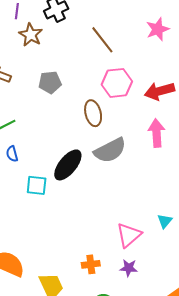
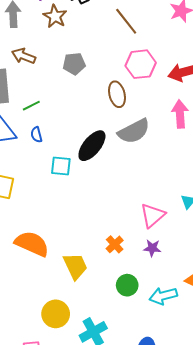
orange cross: (91, 264) -> (115, 244), turned -36

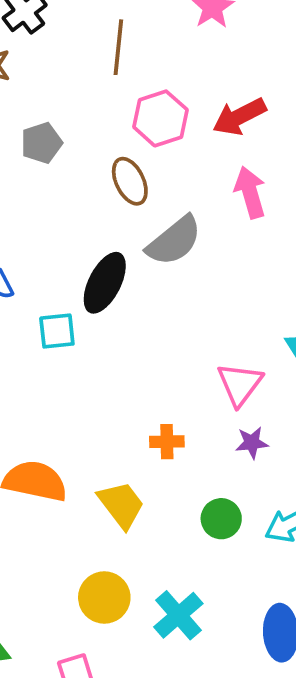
brown line: (126, 21) -> (118, 47), turned 56
orange cross: (115, 244) -> (167, 442), moved, turned -36

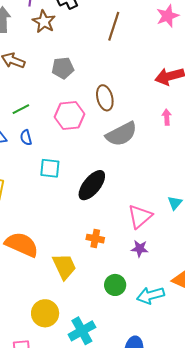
pink hexagon: (160, 118) -> (70, 115), moved
pink arrow: (250, 192) -> (167, 117), size x0.6
black ellipse: (105, 283) -> (92, 185), moved

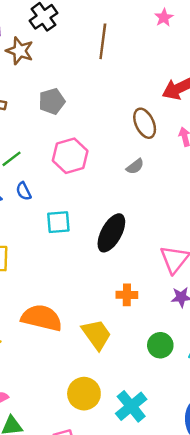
pink star: (168, 16) -> (164, 18), size x0.7
brown ellipse: (105, 98) -> (145, 123), moved
gray semicircle: (121, 134) -> (135, 166), size x0.5

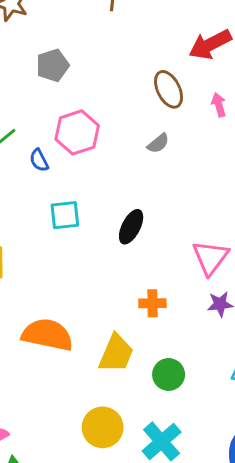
blue semicircle: (24, 191) -> (39, 160), moved
black ellipse: (111, 233) -> (131, 227), size x0.7
yellow trapezoid: (96, 334) -> (116, 353), turned 60
green circle: (160, 345) -> (169, 374), moved

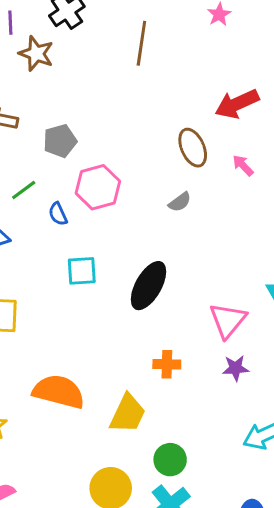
gray pentagon: (53, 65) -> (60, 141), moved
pink arrow: (219, 105) -> (243, 165), turned -30
black ellipse: (131, 227) -> (148, 286), size x1.4
green circle: (169, 374) -> (170, 460), moved

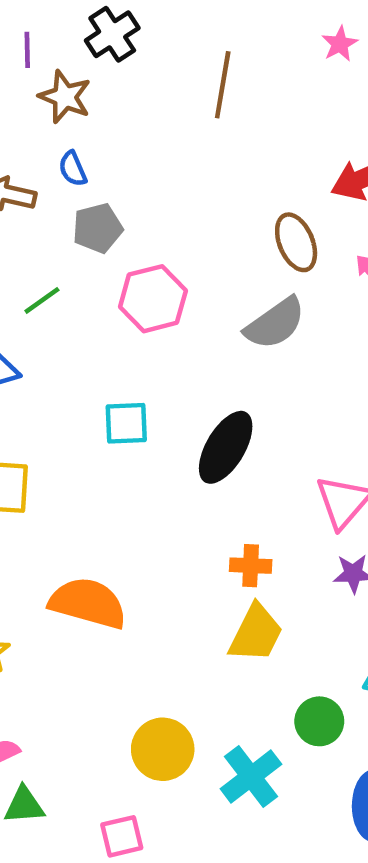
gray semicircle: (180, 202) -> (275, 323), size x1.8
blue semicircle: (58, 214) -> (73, 169), moved
yellow trapezoid: (128, 414) -> (256, 633), moved
green circle: (170, 460) -> (319, 721), moved

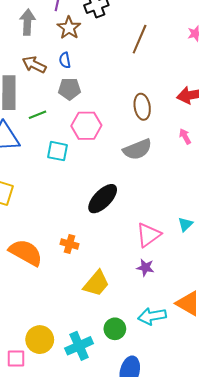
brown ellipse: (296, 242) -> (142, 107), moved
cyan square: (126, 423) -> (58, 151), moved
orange cross: (251, 566) -> (70, 244), moved
yellow circle: (163, 749) -> (40, 340), moved

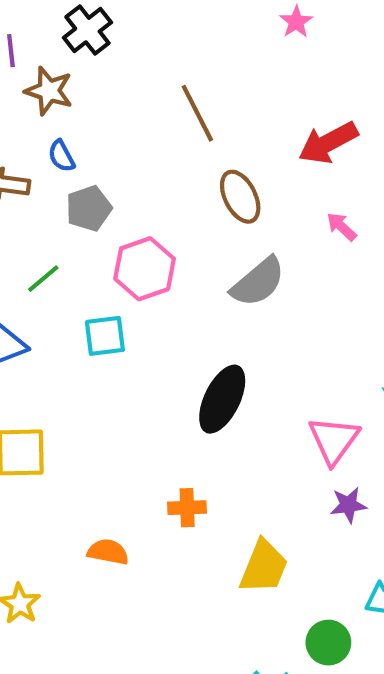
brown line: (140, 39) -> (197, 113), moved, turned -32
orange semicircle: (26, 252) -> (108, 552), size x0.6

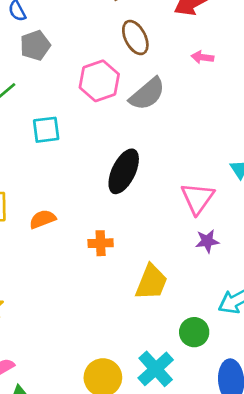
pink arrow: (342, 227) -> (202, 57), turned -35
pink hexagon: (145, 269) -> (99, 81), moved
orange semicircle: (108, 552) -> (43, 219), moved, turned -32

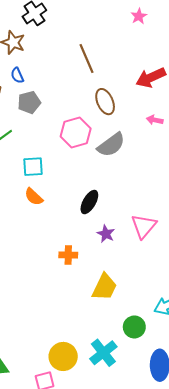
black ellipse: (124, 171) -> (89, 202), size x0.7
orange semicircle: (43, 219) -> (34, 197), moved, turned -120
purple star: (207, 241) -> (106, 234), moved, turned 30

